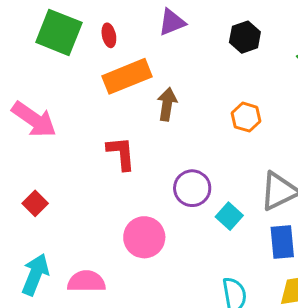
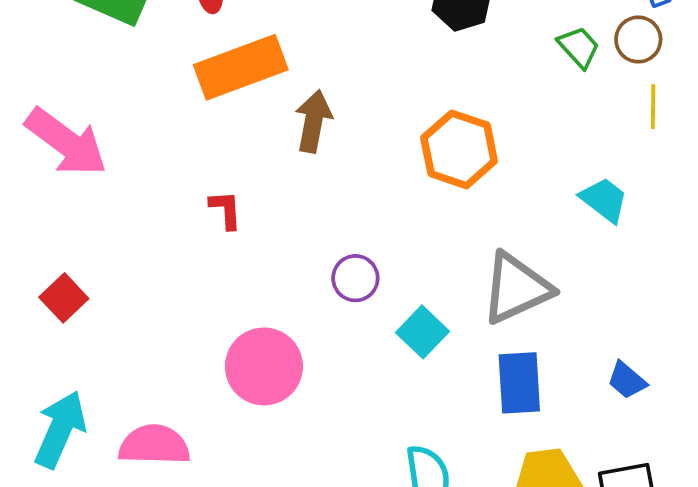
orange hexagon: (246, 117) -> (459, 149), size x1.4
red L-shape: (121, 153) -> (226, 210), size x0.6
purple circle: (192, 188) -> (355, 278), size x0.7

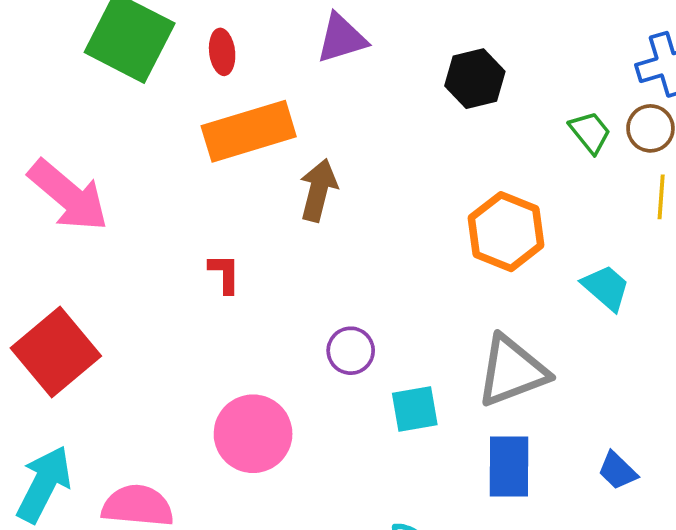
orange hexagon: (459, 149) -> (506, 232), moved
red square: (64, 298) -> (56, 352), size x1.8
cyan square: (422, 332) -> (415, 409), turned 33

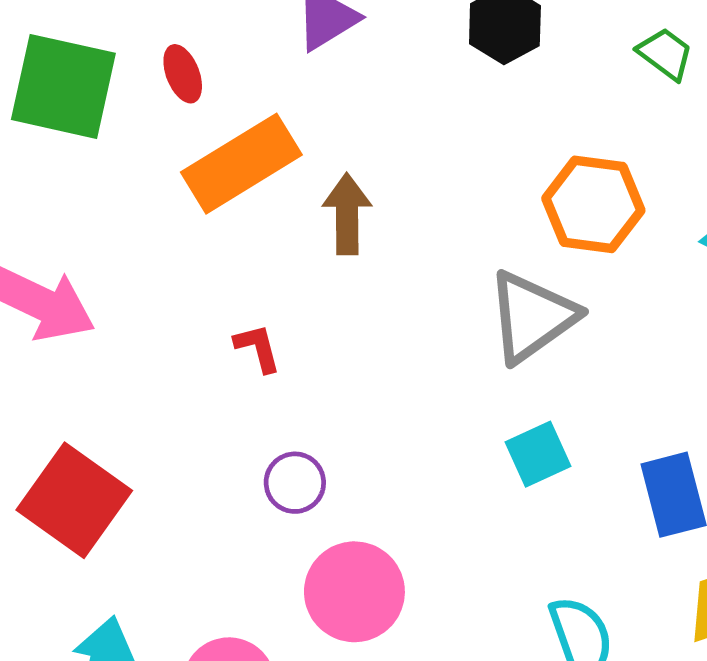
purple circle: (351, 351) -> (295, 483), moved
gray triangle: (512, 371) -> (532, 317), moved
pink circle: (253, 434) -> (354, 592), moved

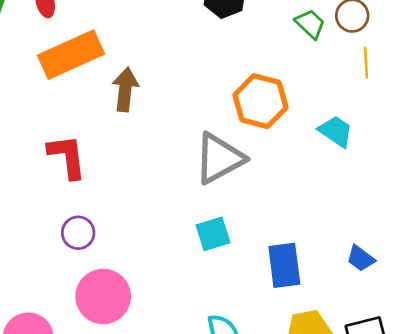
red L-shape: (258, 348) -> (67, 157), size x1.6

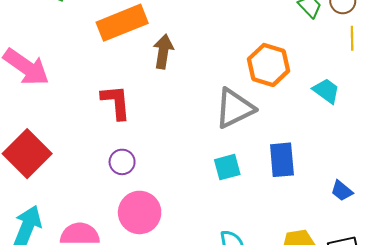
blue rectangle: (284, 265) -> (282, 160), moved

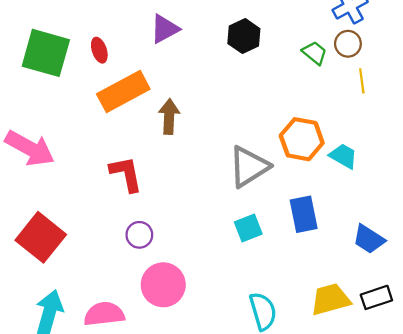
orange hexagon: (269, 65) -> (302, 139), moved
cyan trapezoid: (326, 91) -> (343, 156), moved
blue trapezoid: (342, 191) -> (369, 239), size x1.4

